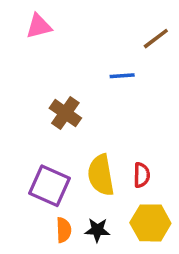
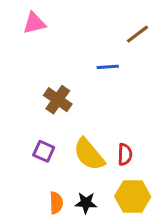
yellow semicircle: (101, 175) -> (89, 154), turned -30
purple square: (49, 186) -> (44, 151), moved, size x0.6

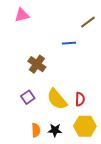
purple square: (44, 151) -> (28, 97), turned 32

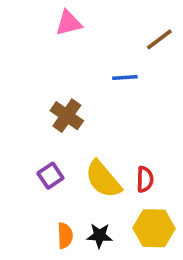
pink triangle: (22, 15) -> (69, 23), moved

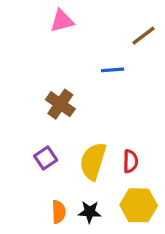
yellow semicircle: (103, 179) -> (93, 161), turned 57

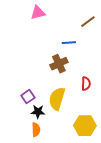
brown cross: (60, 104) -> (59, 64), moved, turned 30
red semicircle: (130, 161) -> (86, 84), moved
black star: (90, 212) -> (38, 112), moved

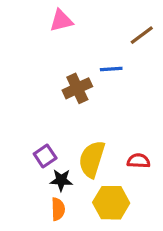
brown cross: (59, 64) -> (77, 88), moved
red semicircle: (86, 84) -> (139, 161), moved, turned -88
yellow hexagon: (85, 126) -> (111, 203), moved

